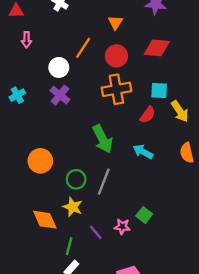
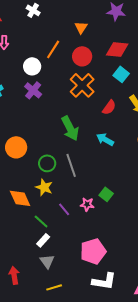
orange cross: (116, 89) -> (82, 85), turned -35
cyan square: (159, 91) -> (121, 74), moved, turned 35
gray line: (104, 182) -> (71, 165), turned -40
green line: (69, 246) -> (41, 221), turned -63

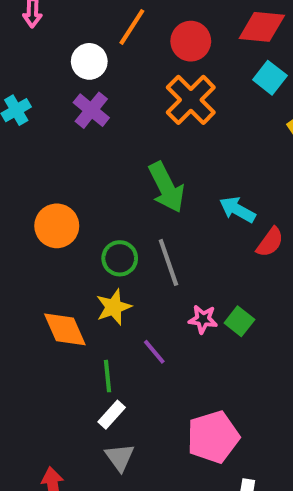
red semicircle: (109, 107) -> (270, 242), moved
yellow star: (44, 187) -> (114, 307), turned 30
pink star: (87, 204) -> (203, 319), moved
green line: (41, 221) -> (108, 376), turned 42

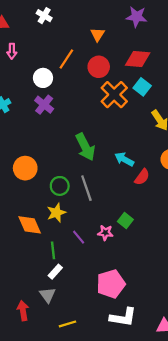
orange cross: (191, 100) -> (114, 95), moved
pink star: (203, 319) -> (105, 233), moved
gray triangle: (120, 457) -> (47, 295), moved

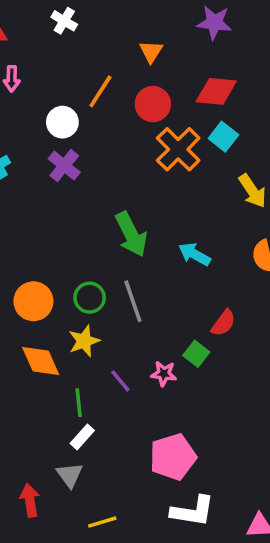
orange circle: (25, 168) -> (33, 301), moved
red semicircle: (142, 177) -> (223, 323), moved

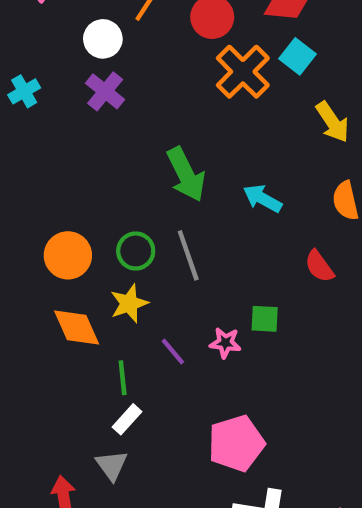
red semicircle: (223, 323) -> (319, 266), moved, turned 108
green square: (196, 354) -> (265, 319), turned -35

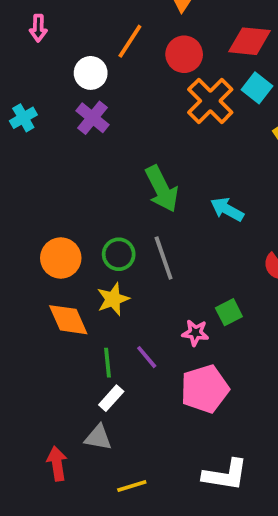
green square: (265, 319) -> (229, 312), turned -30
purple line: (173, 352) -> (147, 357), moved
pink pentagon: (236, 443) -> (205, 389), moved
gray triangle: (112, 465) -> (98, 437), turned -44

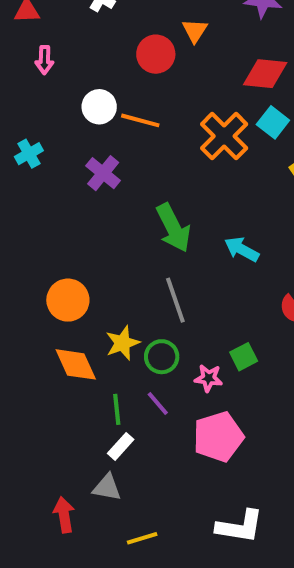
orange line: (130, 41) -> (140, 120), moved, turned 72
red circle: (184, 54) -> (156, 54), moved
purple cross: (93, 118) -> (103, 173), moved
green circle: (119, 254) -> (162, 357), moved

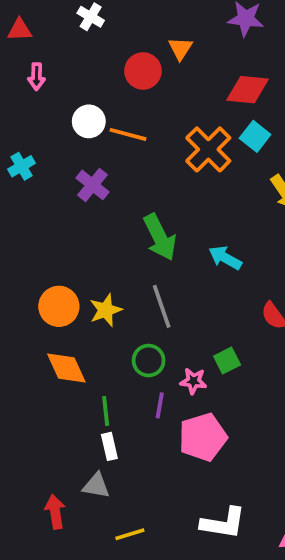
yellow star: (123, 343) -> (106, 310), moved
purple line: (158, 404) -> (160, 405), moved, turned 50
white rectangle: (121, 446) -> (109, 446), turned -55

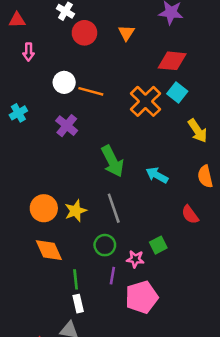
red circle: (143, 71) -> (84, 33), moved

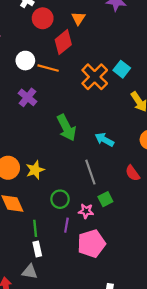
red diamond: (172, 61) -> (63, 42), moved, turned -45
gray line: (114, 208) -> (90, 172), moved

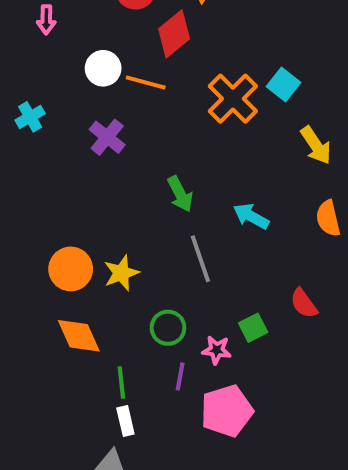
green arrow: (66, 128) -> (180, 194), size x0.7
gray line: (90, 172) -> (200, 259), moved
red semicircle: (133, 173) -> (304, 303), moved

